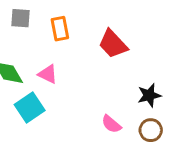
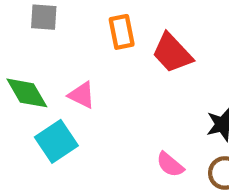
orange rectangle: (60, 29) -> (122, 32), moved

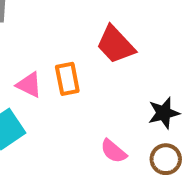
orange rectangle: (122, 32) -> (67, 79), moved

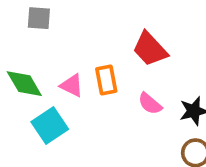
pink semicircle: (114, 151) -> (150, 104), moved

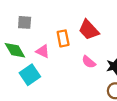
gray square: (39, 18) -> (25, 22), moved
orange rectangle: (106, 80) -> (63, 38), moved

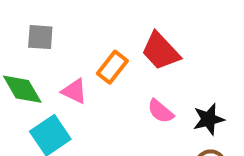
orange rectangle: (63, 38) -> (112, 67), turned 49

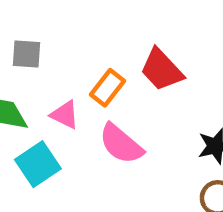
pink semicircle: (161, 111) -> (121, 144), moved, size x1.5

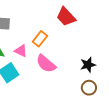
red trapezoid: (161, 70) -> (66, 17), moved

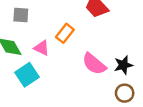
pink semicircle: (46, 64) -> (94, 64), moved

